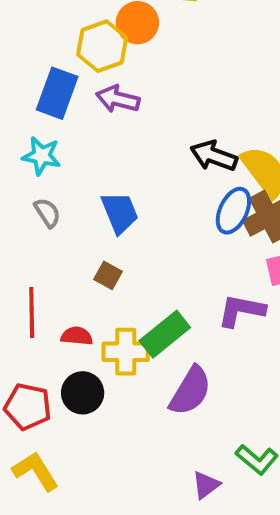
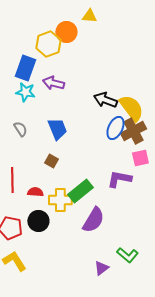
purple arrow: (118, 99) -> (53, 83), moved
cyan star: (41, 156) -> (25, 92), moved

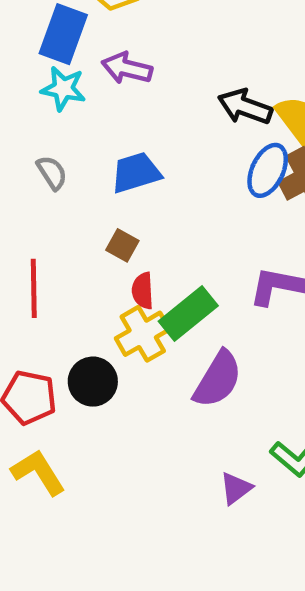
blue trapezoid: (57, 129) -> (136, 173), turned -85
red semicircle: (35, 192) -> (143, 291), moved, turned -98
yellow cross: (60, 200) -> (143, 334), turned -30

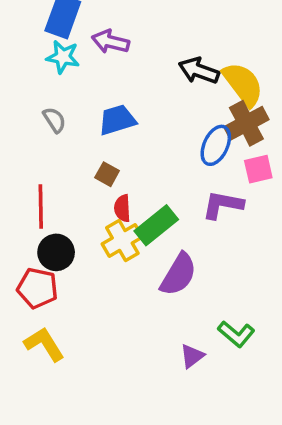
blue ellipse: (268, 170) -> (216, 145), moved
black circle: (93, 382) -> (56, 252), moved

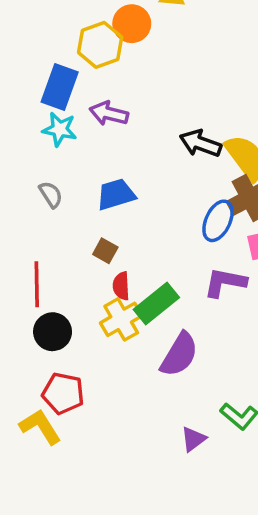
red pentagon: (37, 288) -> (63, 393), moved

